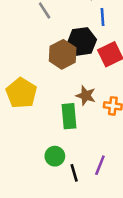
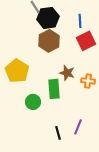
blue line: (103, 17) -> (80, 21), moved
black hexagon: (82, 41) -> (48, 18), moved
green circle: (55, 156) -> (33, 102), moved

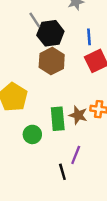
brown star: (67, 73) -> (78, 115), moved
purple line: (78, 127) -> (76, 155), moved

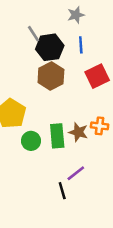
blue line: (89, 37) -> (81, 45), moved
green circle: (32, 134) -> (31, 141), moved
purple line: (76, 155) -> (76, 173), turned 30

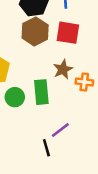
red square: (97, 76) -> (68, 33), moved, turned 35
brown star: (78, 132) -> (63, 69), moved, turned 30

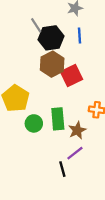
red square: (68, 33) -> (71, 76), moved, turned -35
brown star: (63, 69) -> (77, 130), moved

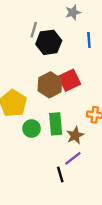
gray line: (36, 25) -> (34, 30), turned 49
blue line: (79, 36) -> (89, 40), moved
brown hexagon: (52, 64) -> (50, 85), moved

